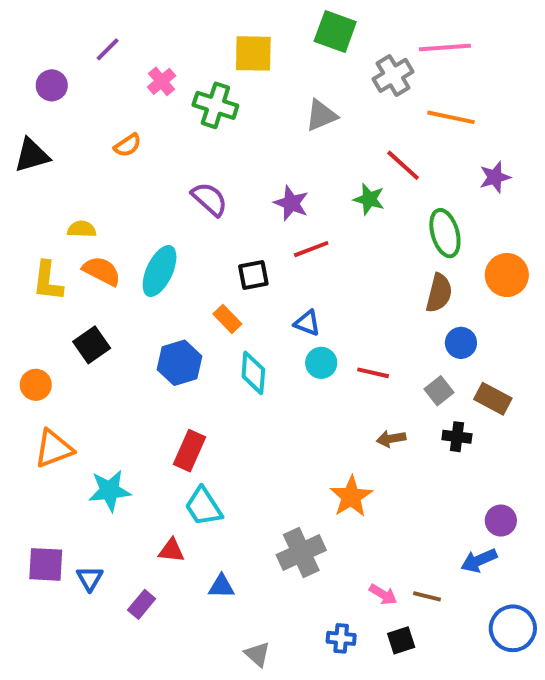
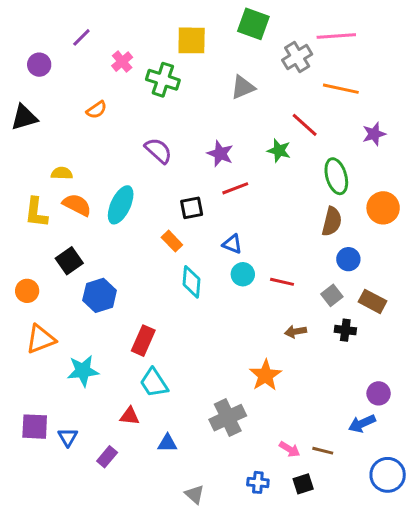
blue hexagon: (179, 363) -> (100, 295), moved

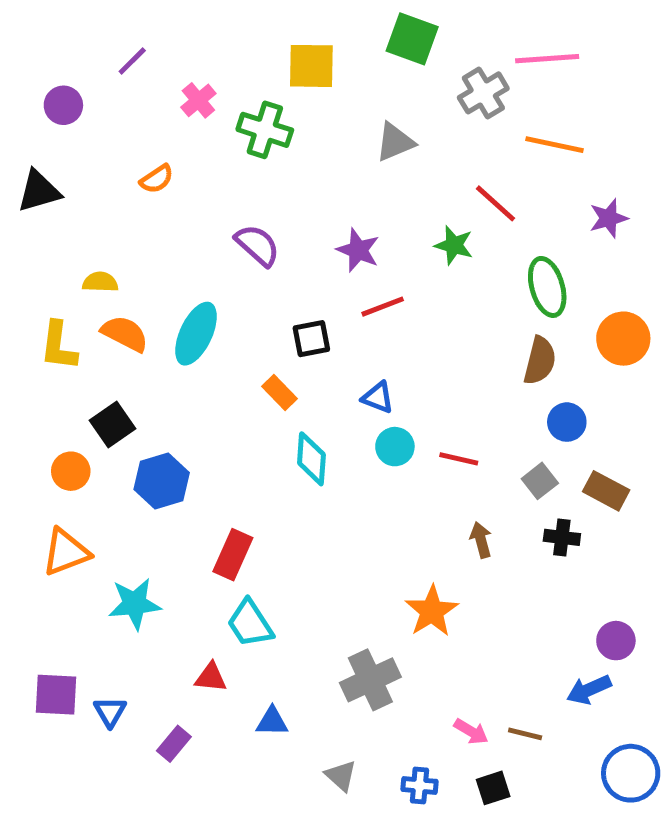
orange circle: (27, 291) -> (71, 471), moved
brown arrow: (296, 332) -> (481, 540), turned 85
gray triangle: (195, 494) -> (341, 776), moved

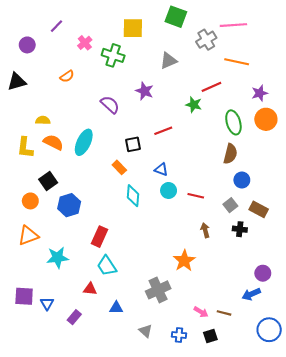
red line: (496, 203) -> (211, 87), turned -66
purple star: (358, 250) -> (144, 91), moved
orange circle: (623, 339) -> (266, 119), moved

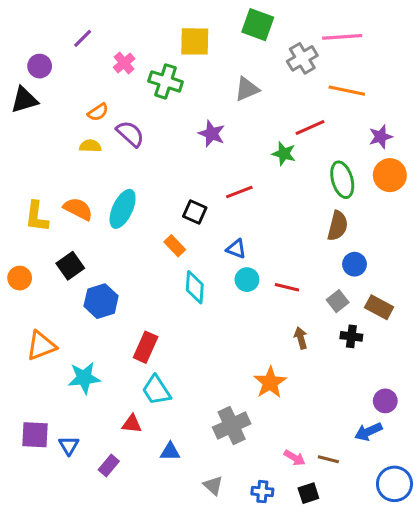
black triangle: (17, 82) -> (24, 100), moved
purple semicircle: (110, 105) -> (130, 134), moved
yellow semicircle: (43, 120) -> (90, 146), moved
black square: (133, 144) -> (195, 212), turned 35
orange circle: (30, 201) -> (20, 278), moved

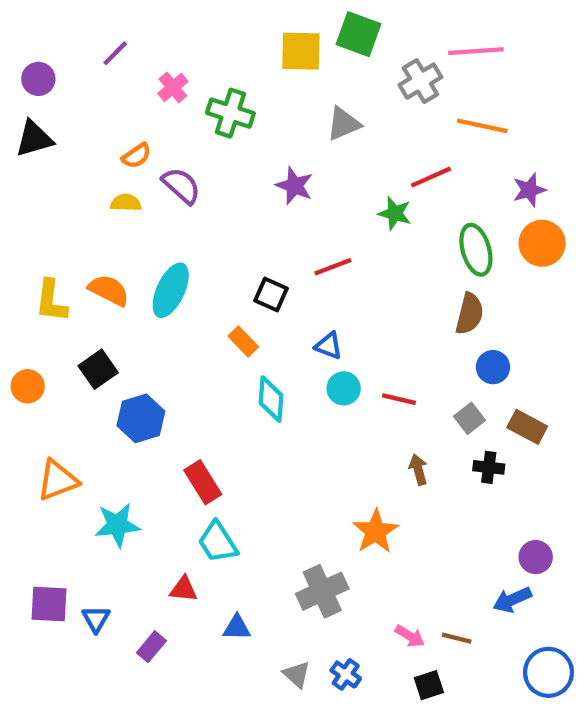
yellow square: (195, 41) -> (301, 51), moved
purple circle: (40, 66) -> (38, 79), moved
red rectangle: (146, 347) -> (203, 482), turned -56
blue cross: (262, 492) -> (346, 674), moved, turned 30

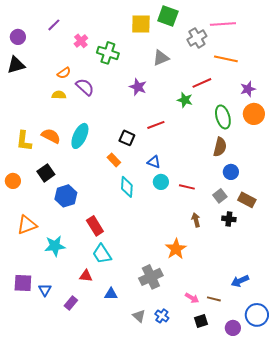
purple circle: (536, 557) -> (233, 328), moved

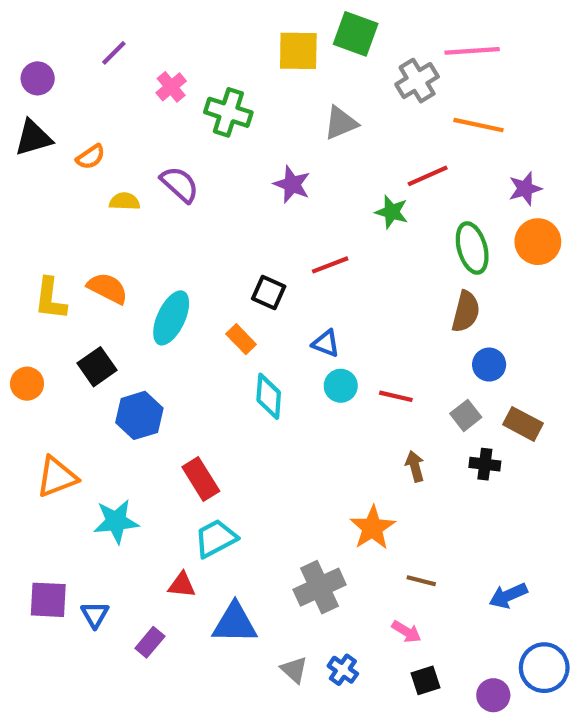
orange semicircle: (64, 73) -> (91, 157), moved
cyan ellipse: (80, 136) -> (171, 318), moved
cyan trapezoid: (102, 254) -> (216, 538), turned 95
blue triangle: (111, 294) -> (235, 623), size x1.6
brown line: (214, 299) -> (421, 581), moved

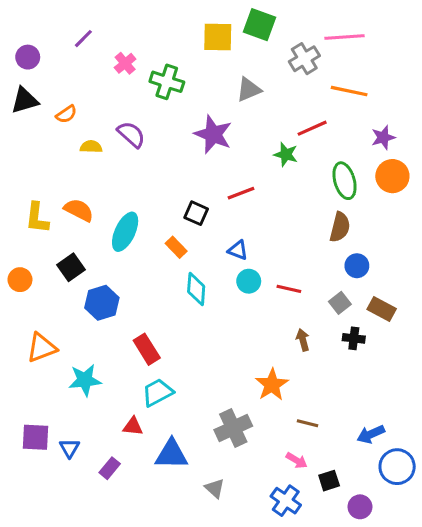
purple star: (292, 184) -> (213, 134), size x1.4
blue circle: (544, 668) -> (397, 467), moved
blue cross: (343, 670) -> (286, 501), moved, size x1.4
black square: (426, 680) -> (329, 481), moved

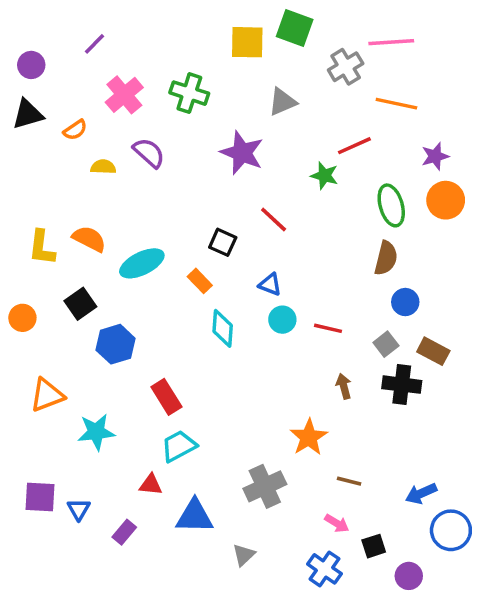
pink cross: (125, 63) -> (124, 95), moved, size x1.5
red line: (241, 193) -> (274, 219), turned 64
cyan ellipse: (125, 232) -> (142, 263), turned 39
black cross: (354, 338) -> (402, 385), size x1.5
gray triangle: (215, 488) -> (244, 555), turned 35

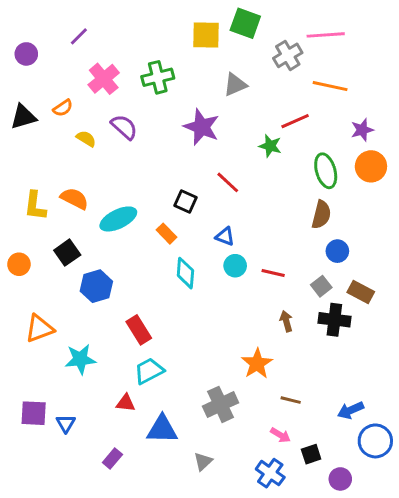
green cross: (189, 93) -> (158, 77), turned -32
black triangle: (28, 114) -> (23, 117), moved
yellow semicircle: (103, 167) -> (86, 139), turned 30
purple rectangle: (124, 532) -> (112, 458), moved

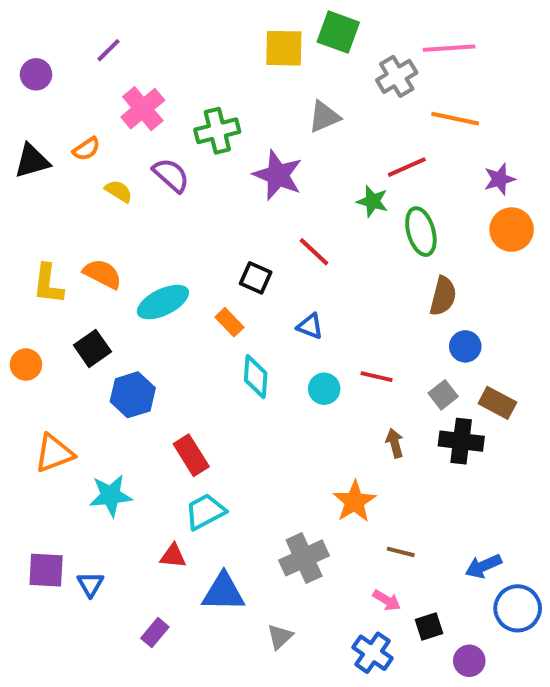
green cross: (158, 77) -> (217, 131), moved
green ellipse: (326, 171) -> (421, 232), moved
cyan circle: (235, 266) -> (324, 389), moved

